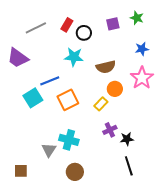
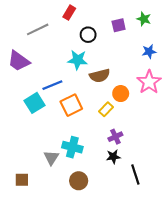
red rectangle: (67, 25) -> (69, 13), moved
brown semicircle: (106, 67) -> (100, 76), moved
black star: (127, 139) -> (113, 157), moved

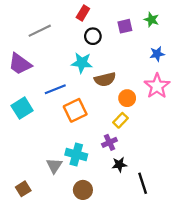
red rectangle: (69, 13) -> (83, 13), moved
cyan square: (35, 103) -> (22, 108), moved
yellow rectangle: (106, 109) -> (121, 120), moved
purple cross: (115, 137) -> (109, 142), moved
brown square: (22, 180) -> (23, 189), turned -32

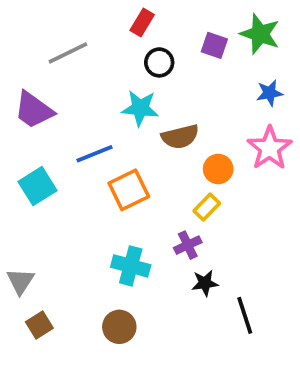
green star: (151, 20) -> (260, 34), size x1.5
purple square: (125, 26) -> (214, 45), turned 32
gray triangle: (54, 166) -> (20, 281), moved
brown circle: (83, 190) -> (119, 327), moved

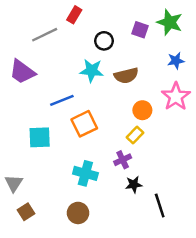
red rectangle: (142, 23) -> (74, 15), moved
brown semicircle: (180, 137) -> (126, 76), moved
cyan square: (38, 186) -> (40, 137), moved, turned 30

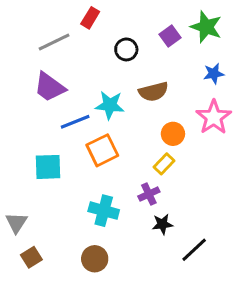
purple square: (140, 30) -> (170, 36), turned 35
cyan star: (92, 71) -> (110, 105), moved
purple trapezoid: (22, 72) -> (50, 87), moved
black line: (160, 206) -> (194, 250), turned 65

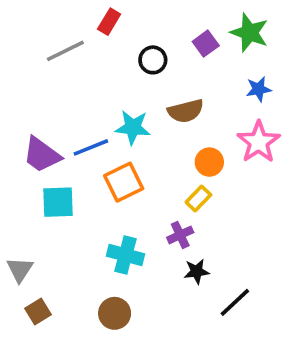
purple trapezoid: (50, 87) -> (42, 155), moved

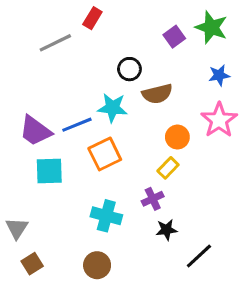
black circle: (153, 60) -> (129, 69), moved

